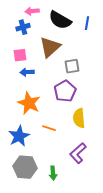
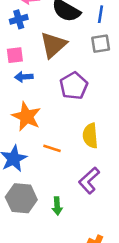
gray square: (72, 66) -> (101, 44), moved
purple pentagon: (65, 91) -> (74, 86), moved

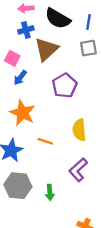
blue cross: (19, 19) -> (26, 30), moved
pink square: (15, 55) -> (12, 58), turned 35
blue arrow: (24, 77) -> (20, 78), turned -49

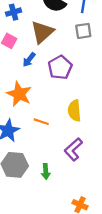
blue cross: (26, 30) -> (14, 12), moved
blue arrow: (20, 78) -> (29, 60), moved

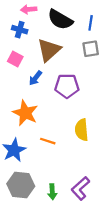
blue cross: (14, 12) -> (20, 30), turned 32
purple pentagon: (60, 67) -> (67, 86), turned 30
purple L-shape: (73, 149) -> (80, 188), moved

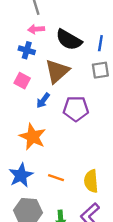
yellow semicircle: (82, 130) -> (91, 181), moved
orange line: (48, 141) -> (56, 178), moved

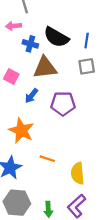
pink arrow: (36, 29) -> (13, 26), moved
blue cross: (27, 50) -> (30, 44), moved
brown triangle: (57, 71) -> (45, 68), turned 35
orange line: (56, 178) -> (47, 159), moved

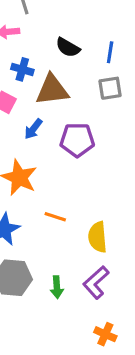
black semicircle: (56, 37) -> (68, 48), size x0.7
blue cross: (30, 44) -> (22, 69), moved

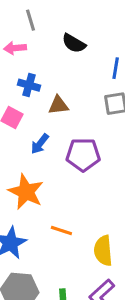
black semicircle: (68, 48) -> (74, 43), moved
brown triangle: (52, 90) -> (58, 105), size x0.6

